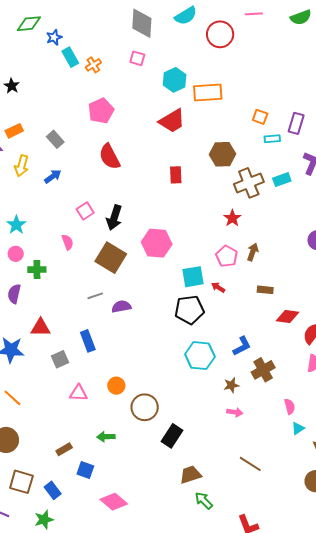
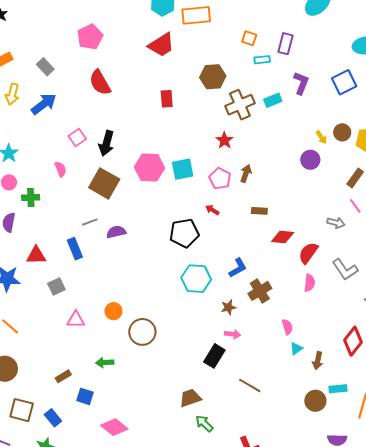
blue arrow: (53, 176) -> (44, 104), size x1.5
cyan square: (193, 277) -> (183, 169), moved
blue rectangle: (88, 341) -> (75, 249), moved
black rectangle: (172, 436) -> (214, 356), moved

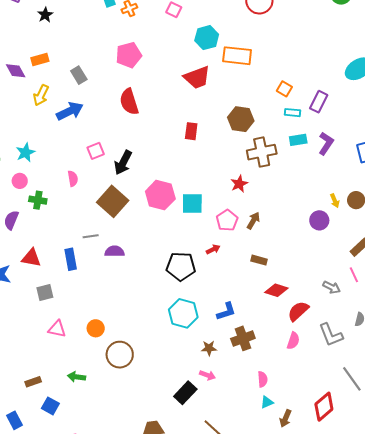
cyan rectangle: (273, 100) -> (298, 140), moved
red arrow: (212, 210) -> (213, 249), turned 112

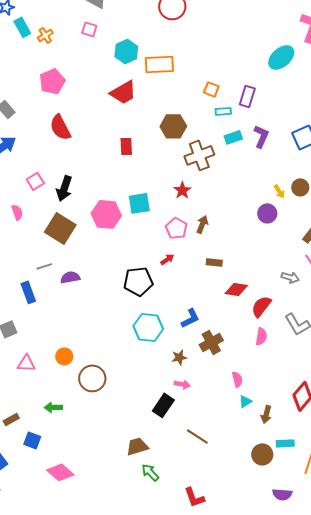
cyan square: (192, 203) -> (139, 203), moved

